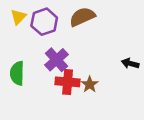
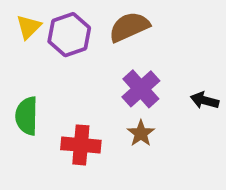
purple cross: (56, 60) -> (141, 89), moved
red cross: (68, 82) -> (81, 145), moved

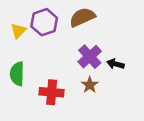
yellow triangle: (29, 27) -> (18, 31), moved
black arrow: (205, 100) -> (116, 64), moved

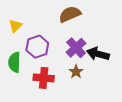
purple hexagon: (44, 22) -> (37, 47), moved
black arrow: (116, 64) -> (98, 54), size x1.5

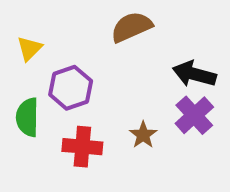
purple cross: (76, 48) -> (194, 115), moved
black arrow: (98, 54) -> (194, 74), moved

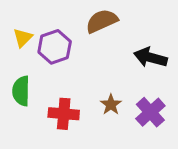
purple hexagon: (71, 88) -> (55, 47), moved
purple cross: (194, 115) -> (150, 112), moved

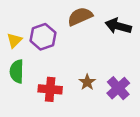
yellow triangle: (23, 38) -> (14, 40), moved
black arrow: (150, 57) -> (118, 26), moved

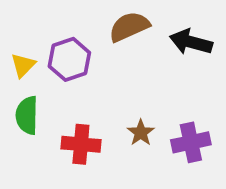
purple cross: (118, 88) -> (191, 142), turned 30

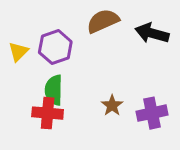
green semicircle: (27, 115) -> (54, 90), moved
red cross: (81, 144) -> (48, 113), moved

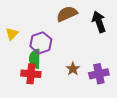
black arrow: (152, 33) -> (99, 22), turned 55
purple hexagon: (55, 47) -> (41, 43), moved

